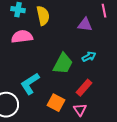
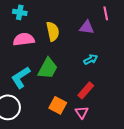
yellow semicircle: (43, 16) -> (53, 31), moved
green trapezoid: (63, 64) -> (48, 68), moved
cyan L-shape: (30, 84) -> (21, 77), moved

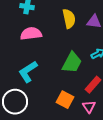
yellow semicircle: (53, 31) -> (69, 19), moved
green trapezoid: (48, 68) -> (72, 63), moved

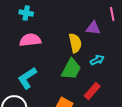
yellow semicircle: (69, 19) -> (75, 43), moved

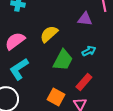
pink semicircle: (30, 40) -> (15, 41), moved, turned -30
yellow semicircle: (75, 43) -> (49, 34), moved, turned -120

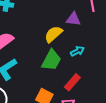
yellow semicircle: (49, 34) -> (53, 34), moved

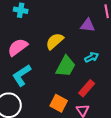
yellow semicircle: (53, 34) -> (55, 41), moved

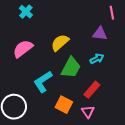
cyan cross: (21, 10) -> (26, 12), turned 32
purple triangle: (88, 25) -> (100, 34), moved
cyan L-shape: (22, 75) -> (43, 82), moved

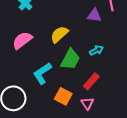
purple triangle: (100, 34) -> (94, 15), moved

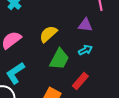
purple triangle: (94, 15) -> (85, 25), moved
cyan L-shape: (42, 73) -> (15, 73), moved

